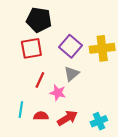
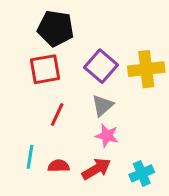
pink star: (58, 93) -> (107, 136), moved

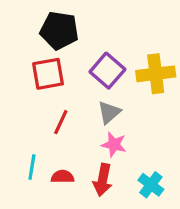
red arrow: (96, 169) -> (103, 180), turned 132
cyan cross: (142, 173) -> (151, 185), turned -30

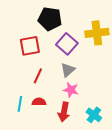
black pentagon: (59, 30) -> (50, 19), moved
yellow cross: (156, 74) -> (97, 33), moved
red semicircle: (62, 177) -> (39, 102), moved

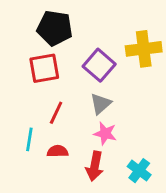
black pentagon: (50, 19) -> (55, 28), moved
cyan line: (20, 104) -> (29, 139), moved

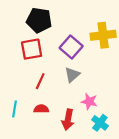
pink star: (105, 133) -> (89, 101), moved
cyan line: (29, 139) -> (15, 109), moved

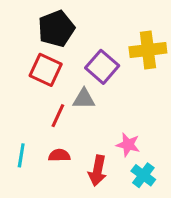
black pentagon: (39, 20) -> (56, 29), turned -30
red square: (32, 49) -> (46, 70), turned 35
gray triangle: (72, 75) -> (84, 99), moved, turned 42

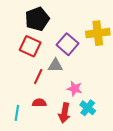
pink star: (128, 145) -> (75, 89), moved
cyan line: (21, 155) -> (17, 113), moved
cyan cross: (143, 175) -> (88, 108), moved

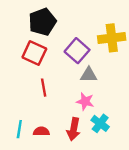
gray triangle: (55, 65) -> (89, 75), moved
red line: (38, 77) -> (44, 88), turned -35
red semicircle: (39, 103) -> (41, 131), moved

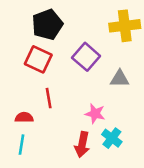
yellow cross: (112, 38) -> (125, 26), moved
gray triangle: (89, 75) -> (120, 79), moved
red semicircle: (41, 131) -> (24, 117), moved

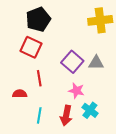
purple square: (86, 57) -> (72, 62), moved
cyan line: (21, 145) -> (39, 115), moved

